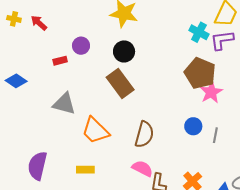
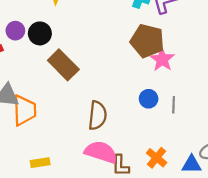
black circle: (124, 51) -> (40, 33), moved
orange trapezoid: (95, 131) -> (24, 110), moved, turned -128
pink semicircle: (142, 168) -> (101, 152), size x1.4

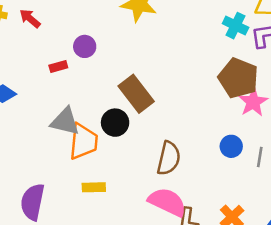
black circle: (40, 33) -> (115, 123), moved
yellow rectangle: (40, 163) -> (94, 187), moved

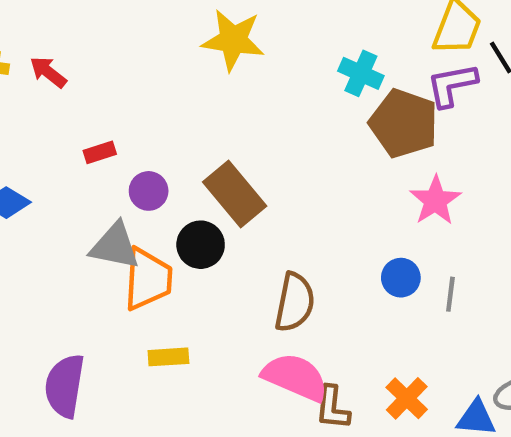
cyan cross: (236, 26) -> (361, 73), moved
purple circle: (85, 46) -> (149, 191), moved
brown pentagon: (238, 78) -> (404, 123), moved

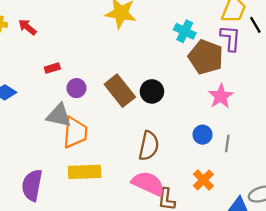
purple L-shape: (452, 85) -> (230, 38), turned 104
black circle: (201, 245) -> (152, 91), moved
yellow rectangle: (168, 357) -> (85, 172), size x1.6
orange cross: (407, 398) -> (203, 180), moved

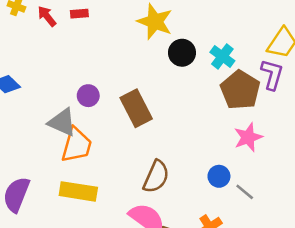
red rectangle: (52, 68) -> (79, 14), moved
black circle: (152, 91) -> (182, 53), moved
gray line: (227, 143) -> (245, 192), turned -70

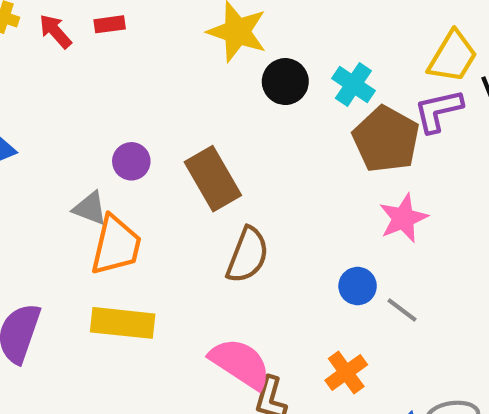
purple L-shape: (272, 74) -> (438, 111), turned -116
gray triangle: (62, 122) -> (90, 208), size x0.7
brown semicircle: (156, 177) -> (247, 255), moved

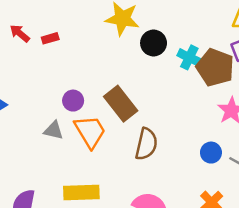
red rectangle: (110, 24) -> (50, 38), moved
cyan cross: (353, 85) -> (189, 57), moved
orange trapezoid: (116, 245) -> (90, 132), moved, turned -36

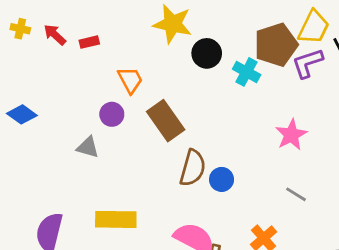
brown pentagon: (215, 67) -> (276, 45), moved, turned 30
orange trapezoid: (90, 132) -> (130, 80), moved, size x0.7
blue circle: (211, 153) -> (222, 179), moved

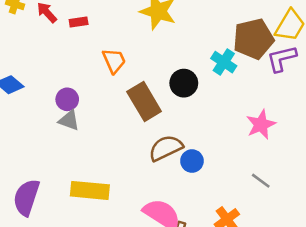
black circle: (207, 53) -> (184, 83), moved
purple circle: (112, 114) -> (67, 99), moved
brown semicircle: (193, 168) -> (166, 148), turned -136

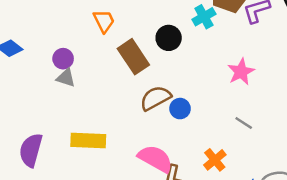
cyan cross: (224, 62) -> (204, 17), turned 30

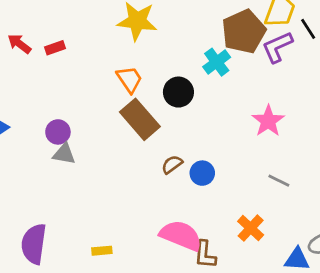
orange trapezoid: (104, 21) -> (129, 79), moved
brown semicircle: (155, 98) -> (172, 164), size x0.6
yellow rectangle: (88, 141) -> (102, 251), moved, size x0.5

